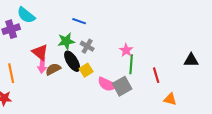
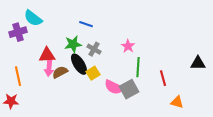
pink star: (126, 50) -> (128, 46), moved
red triangle: (40, 52) -> (47, 55), turned -42

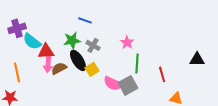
cyan semicircle: (33, 18) -> (32, 41), moved

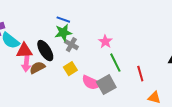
green star: (72, 40) -> (63, 33), moved
black ellipse: (78, 60) -> (45, 51), moved
green line: (137, 63) -> (115, 63), turned -30

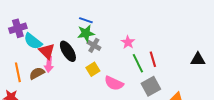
red triangle: (24, 51) -> (47, 51), turned 48
brown semicircle: (37, 68) -> (37, 73), moved
red line: (140, 74) -> (153, 59), moved
gray square: (106, 85) -> (151, 86), moved

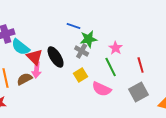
green star: (86, 33) -> (89, 39), moved
green line: (138, 63) -> (111, 67), moved

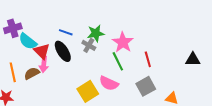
blue line: (74, 26) -> (66, 32), moved
pink star: (116, 48) -> (123, 42), size x1.5
yellow square: (81, 75) -> (88, 91), moved, size x1.5

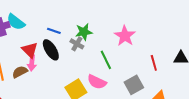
cyan semicircle: (28, 41) -> (16, 22), moved
pink star: (123, 42) -> (125, 36), moved
red line: (148, 59) -> (154, 63), moved

